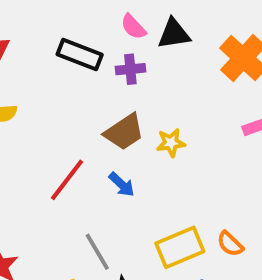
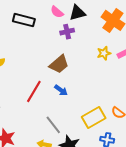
black rectangle: (80, 55) -> (24, 20), moved
purple cross: (130, 69) -> (67, 32), moved
yellow star: (171, 143) -> (104, 53), moved

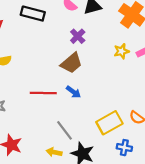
purple cross: (67, 32) -> (78, 36), moved, turned -32
red line: (34, 91) -> (43, 93), turned 60

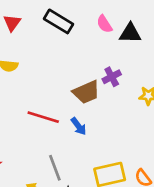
purple cross: (78, 36) -> (112, 77), moved

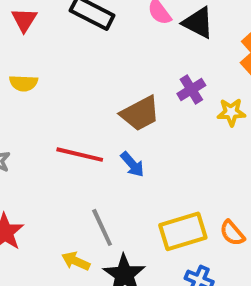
black triangle: (130, 33) -> (198, 23), turned 30
purple cross: (112, 77) -> (191, 90), moved

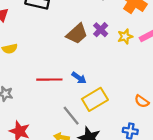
brown trapezoid: (140, 113) -> (77, 34), moved
yellow rectangle: (183, 231) -> (95, 99), moved

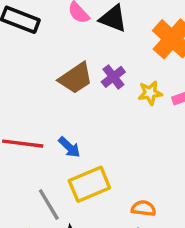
orange semicircle: (142, 101) -> (144, 208), moved, turned 144

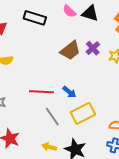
gray line: (49, 205) -> (52, 117), moved

